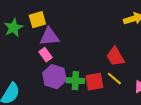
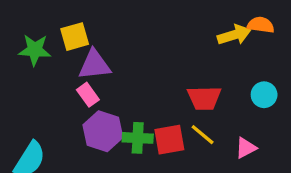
green star: (13, 28) -> (35, 50), turned 30
red trapezoid: (115, 57) -> (204, 98), turned -60

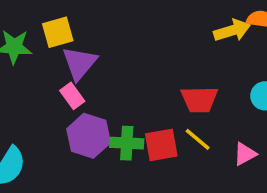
purple triangle: (95, 65) -> (80, 63), turned -44

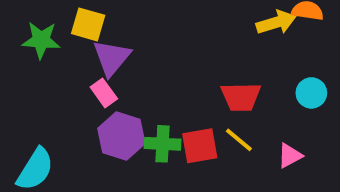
yellow square: (58, 32) -> (88, 24), turned 32

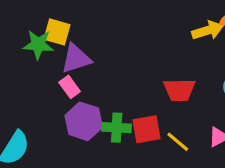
green star: (41, 40) -> (38, 45), moved
purple triangle: (112, 58) -> (76, 59), turned 32
yellow line: (239, 140) -> (178, 142), moved

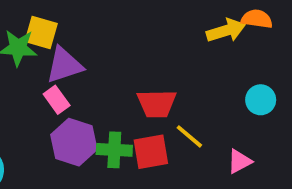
red trapezoid: (179, 90) -> (157, 104), moved
yellow line: (178, 142) -> (189, 136), moved

